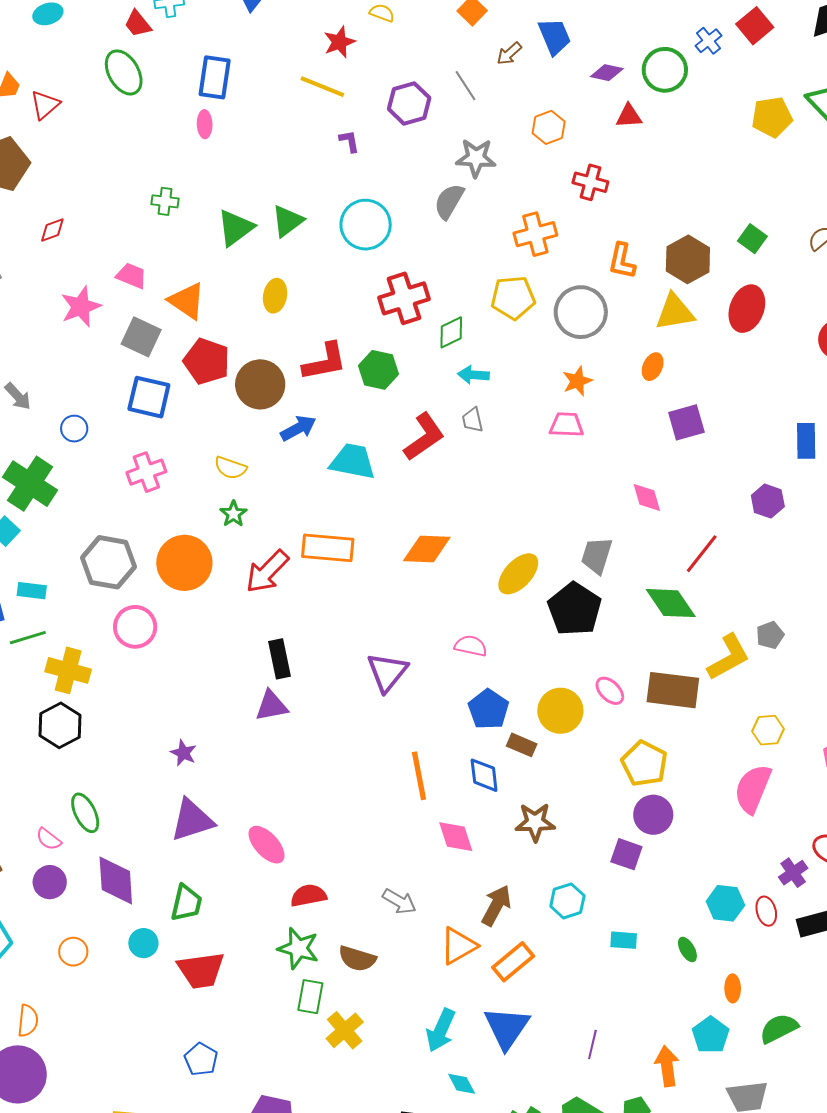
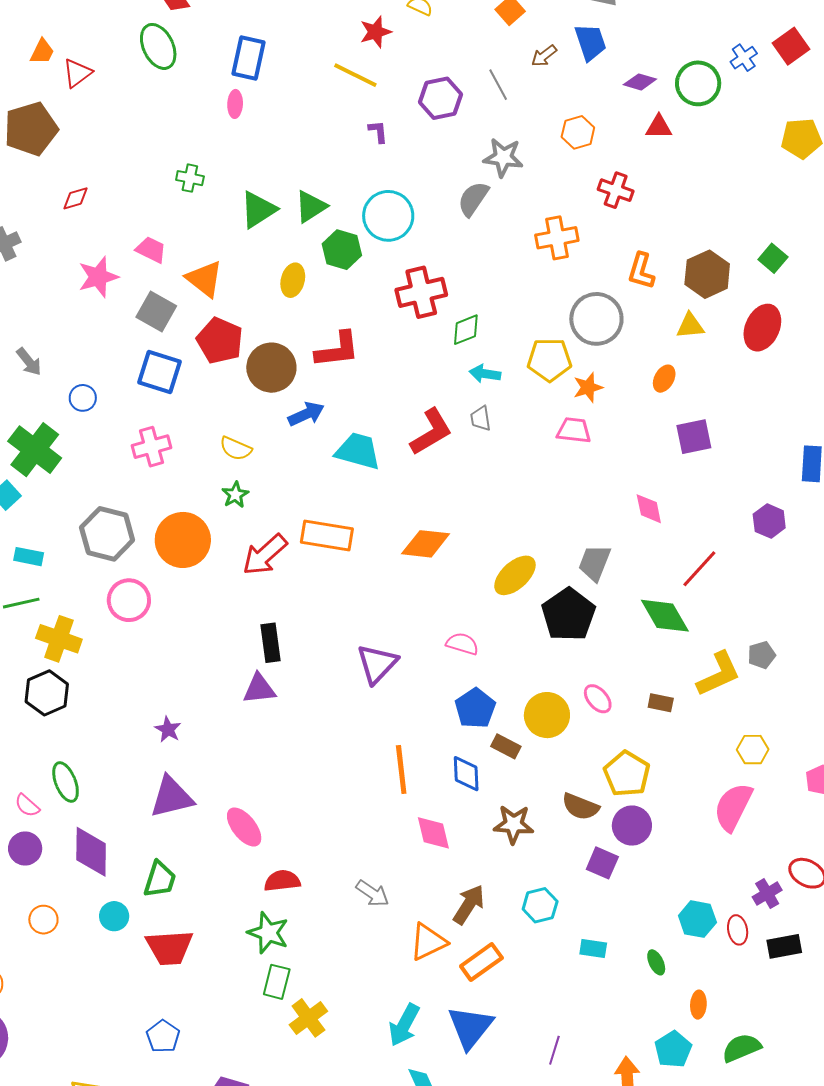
yellow pentagon: (513, 298) -> (549, 360), moved
yellow triangle: (675, 312) -> (690, 326), size x0.7
green hexagon: (379, 370) -> (342, 250), moved
brown rectangle: (673, 690) -> (661, 703), size x0.5
brown semicircle: (357, 959) -> (581, 807), moved

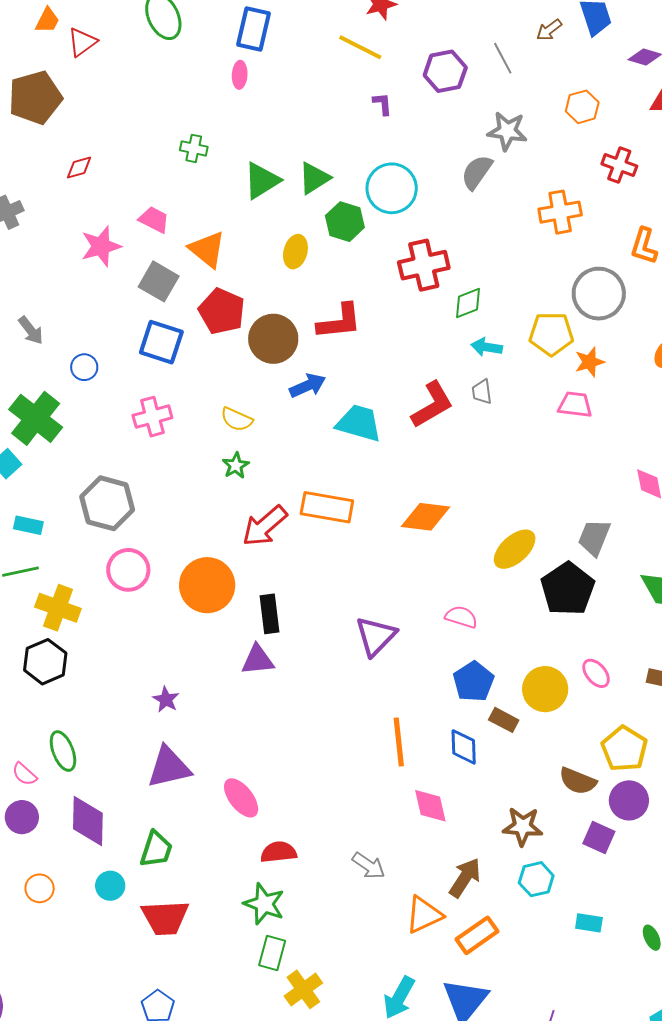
orange circle: (183, 540) -> (207, 585), moved
brown star: (514, 824) -> (523, 827), moved

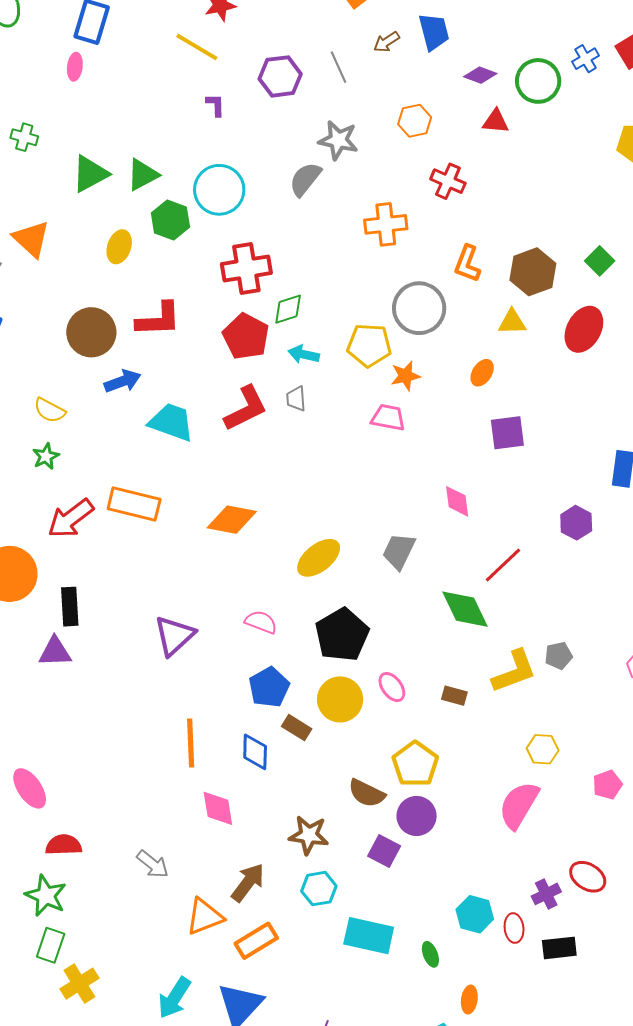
red pentagon: (222, 311) -> (246, 336), moved
black pentagon: (568, 589) -> (342, 635), moved
cyan rectangle: (589, 923) -> (369, 936), size x1.8

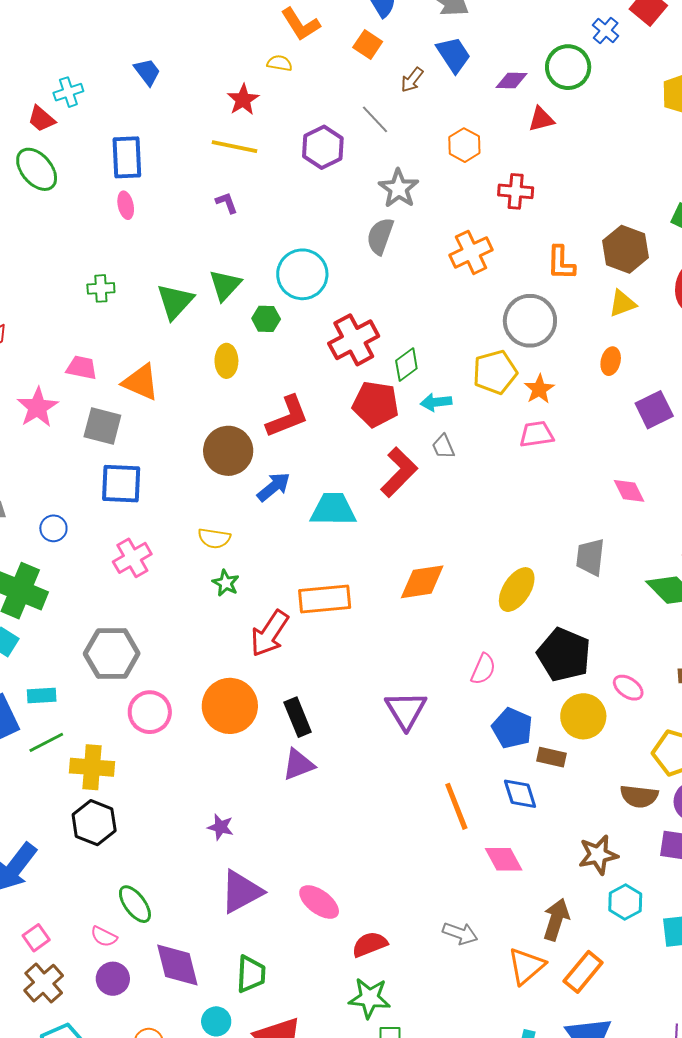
purple L-shape: (215, 105) -> (227, 203), moved
gray star: (338, 140) -> (399, 188), turned -30
green hexagon: (170, 220) -> (266, 319), size x0.7
pink semicircle: (261, 622) -> (483, 669), turned 112

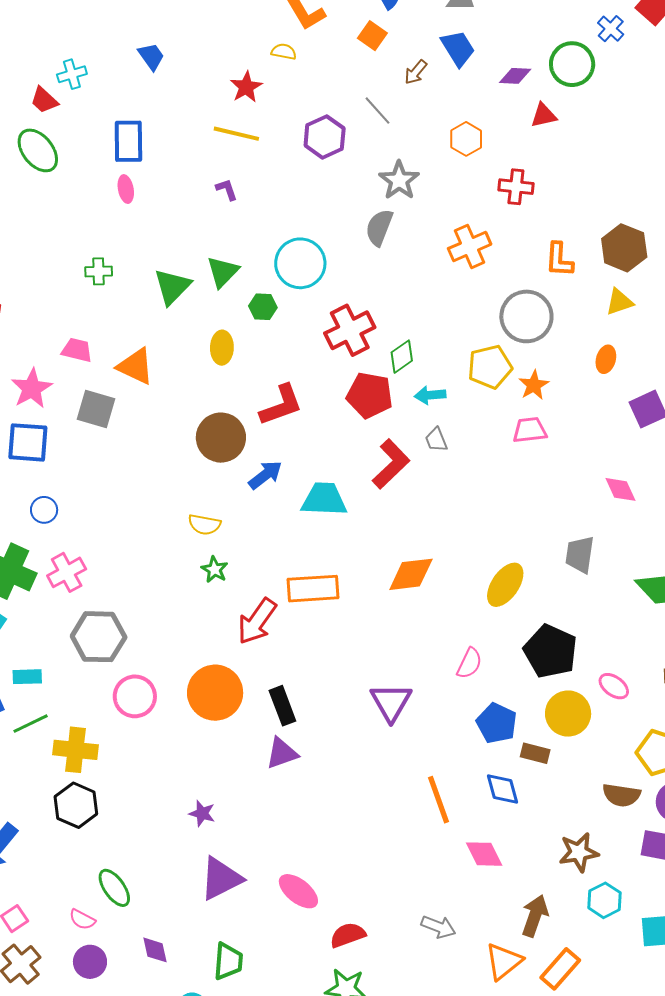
blue square: (121, 484) -> (28, 442), moved
pink cross: (132, 558) -> (67, 572), moved
purple diamond: (177, 965) -> (155, 950), size x0.6

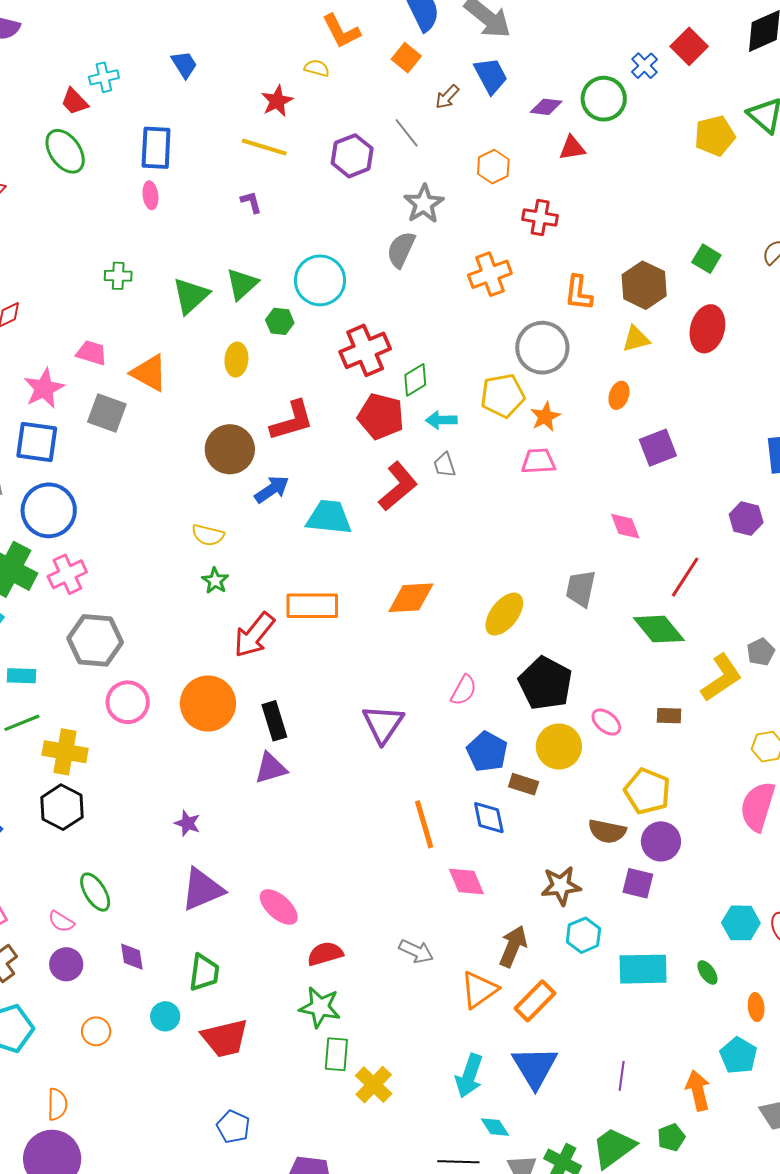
blue circle: (44, 510) -> (49, 510), size x2.0

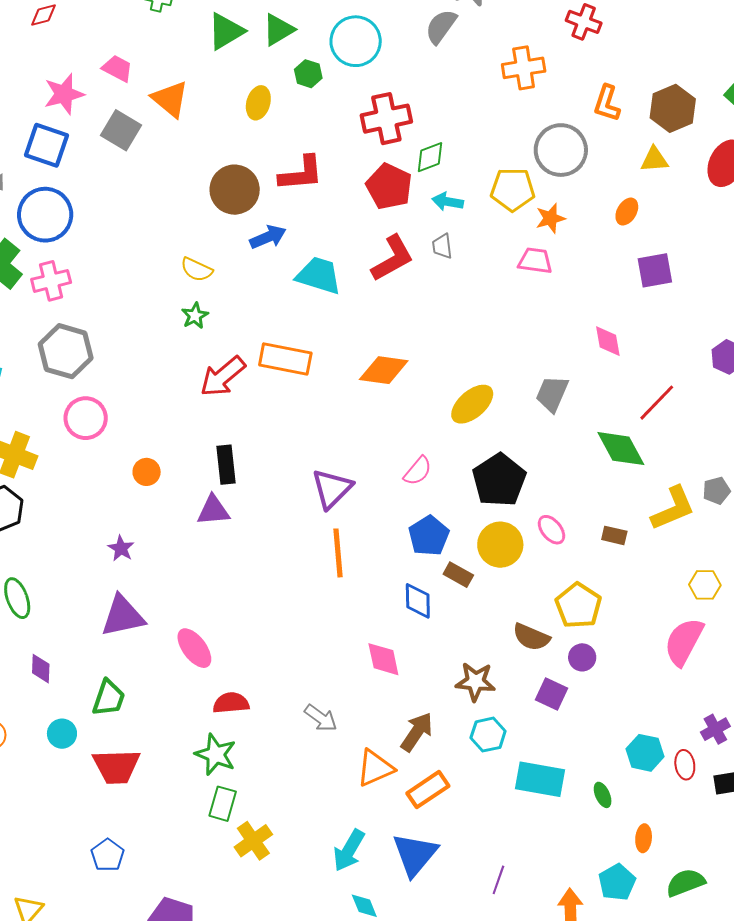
orange circle: (208, 703) -> (147, 472), moved, size x0.5
orange line: (424, 824) -> (338, 553), moved
purple circle: (661, 841) -> (582, 657), size x0.7

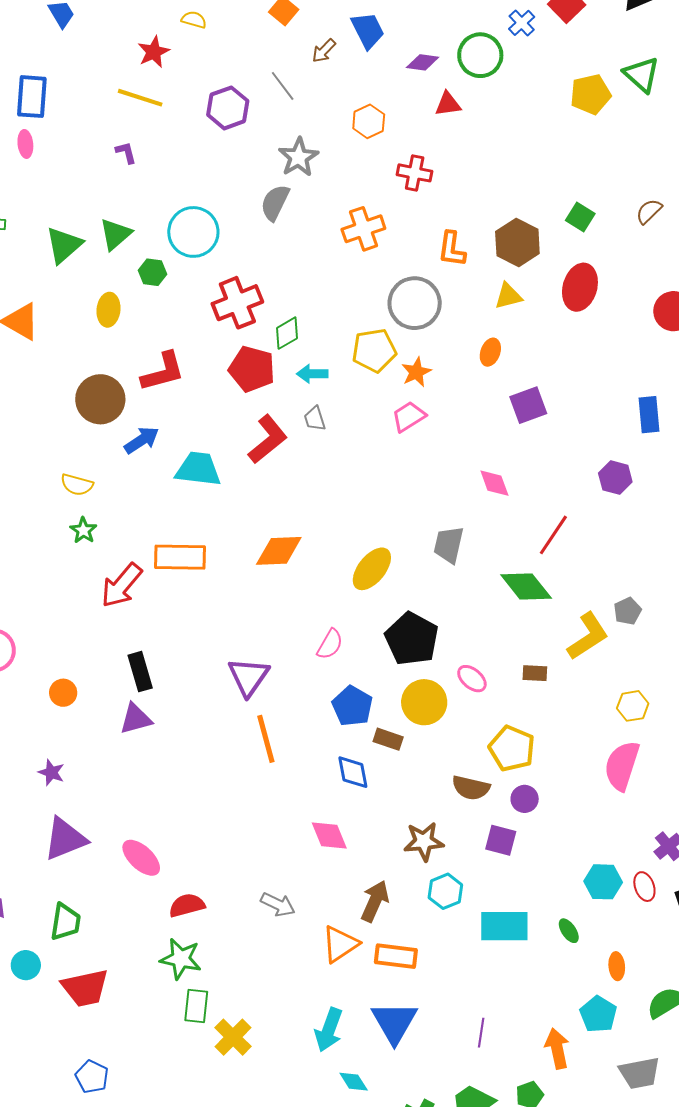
pink trapezoid: (535, 261) -> (409, 417), turned -30
orange rectangle: (428, 790) -> (396, 956), turned 51

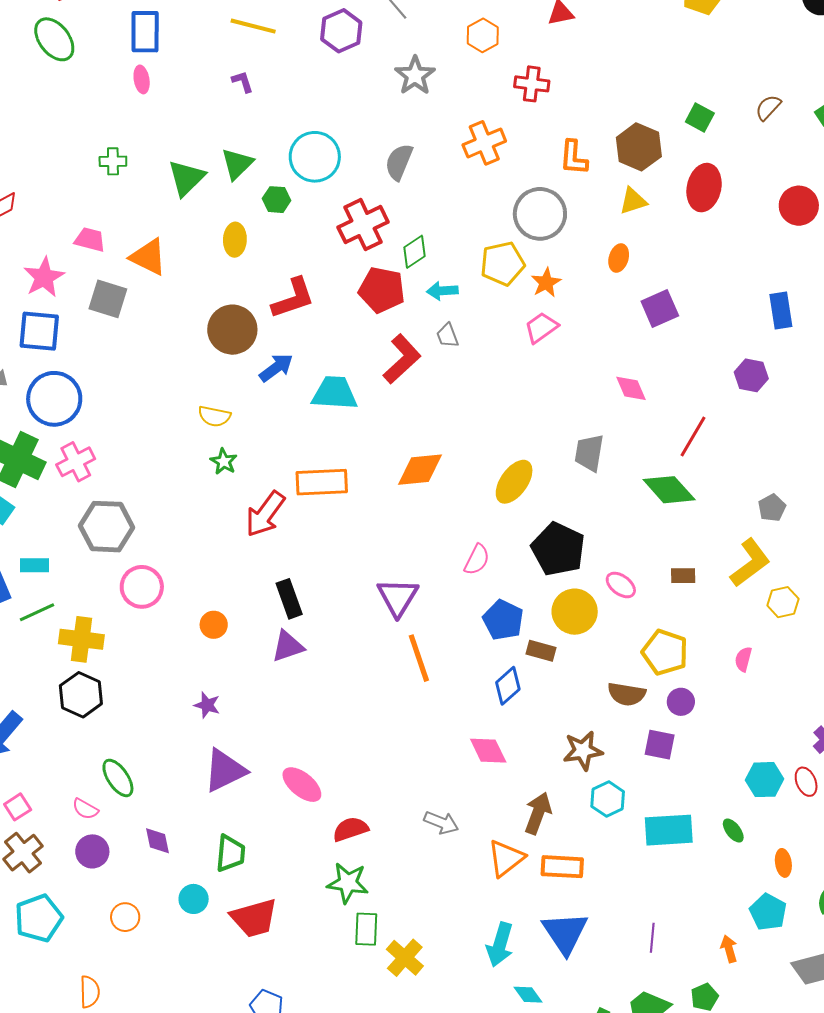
gray semicircle: (275, 203) -> (399, 162), moved
yellow L-shape: (588, 636) -> (750, 563), moved
pink semicircle: (622, 766) -> (743, 659), moved, size x0.5
blue diamond: (353, 772) -> (508, 686), turned 63
orange arrow: (557, 1049) -> (729, 949), size x0.7

